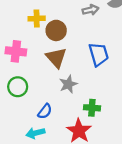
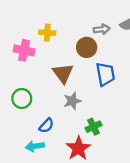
brown circle: (56, 30) -> (87, 47), moved
pink cross: (16, 51) -> (24, 50), moved
green cross: (92, 108) -> (93, 127), turned -35

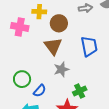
brown circle: (87, 47) -> (59, 23), moved
green circle: (22, 99) -> (22, 79), moved

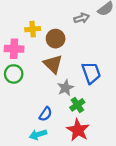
blue trapezoid: (89, 46) -> (91, 73), moved
green circle: (22, 79) -> (14, 74), moved
green cross: (80, 91) -> (77, 105), moved

